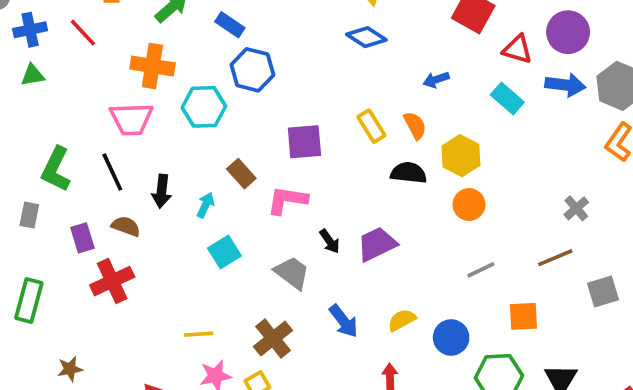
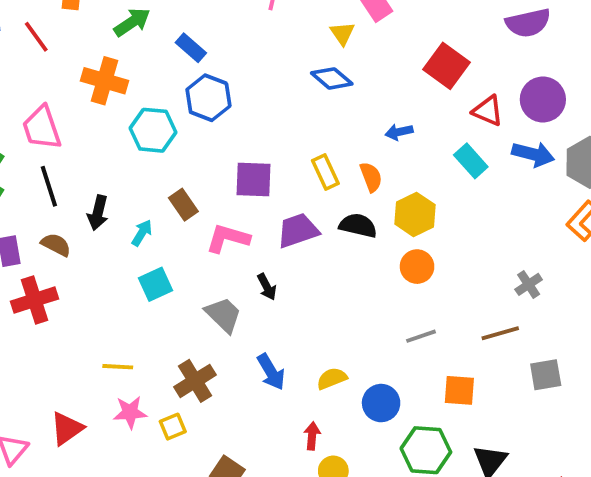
pink trapezoid: (131, 119) -> (42, 128), moved, turned 66
purple trapezoid: (377, 244) -> (298, 231), moved

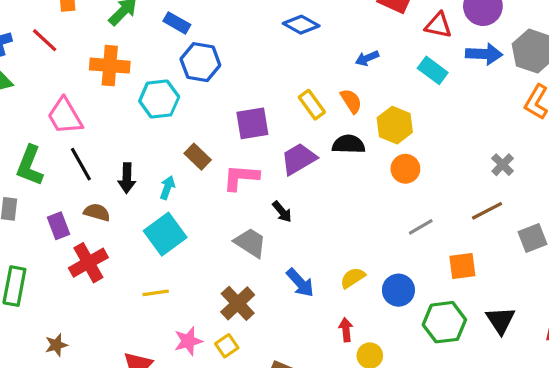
cyan square: (156, 284) -> (165, 234), moved, size x1.4
yellow line: (118, 367) -> (156, 293), moved

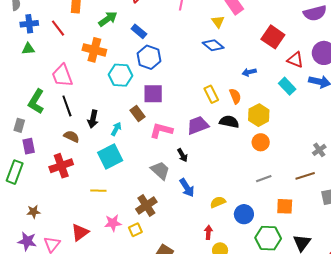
purple square: (252, 123) -> (153, 94), moved
purple rectangle: (58, 226) -> (29, 146), moved
blue arrow: (300, 283) -> (187, 188), moved

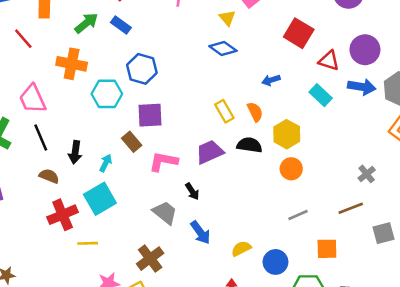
blue rectangle: (139, 31) -> (121, 25), moved
red cross: (61, 166) -> (63, 215), moved

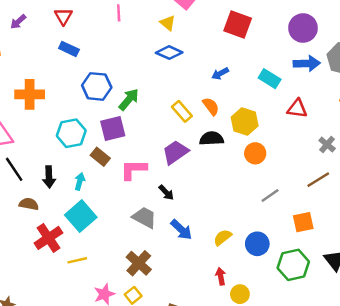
green arrow: (86, 23) -> (129, 99), moved
red triangle: (329, 61) -> (297, 109), moved
cyan hexagon: (107, 94) -> (71, 133), moved

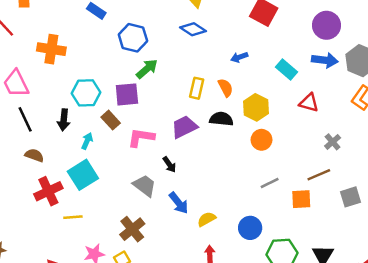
blue hexagon: (97, 86) -> (133, 38), moved
yellow rectangle: (182, 111) -> (197, 88), turned 45
black arrow: (49, 177) -> (64, 120), moved
orange square: (303, 222) -> (301, 199), moved
yellow semicircle: (223, 237) -> (207, 219), moved

